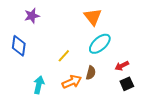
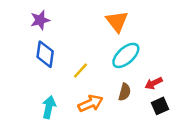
blue diamond: (19, 46) -> (45, 54), moved
brown semicircle: (91, 73) -> (125, 92), moved

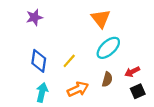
blue diamond: (45, 54) -> (39, 61), moved

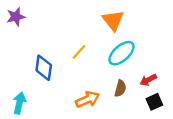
purple star: (34, 17) -> (16, 17), moved
yellow line: (69, 61) -> (79, 52), moved
cyan arrow: (42, 92) -> (19, 103), moved

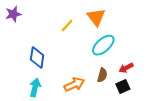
yellow line: (79, 52) -> (67, 25), moved
black square: (154, 102) -> (123, 86), moved
cyan arrow: (19, 103) -> (35, 88), moved

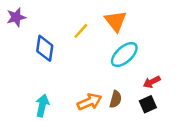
blue diamond: (37, 58) -> (45, 48), moved
brown semicircle: (102, 75) -> (116, 99), moved

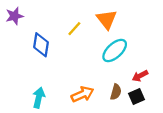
brown semicircle: (116, 99) -> (116, 92), moved

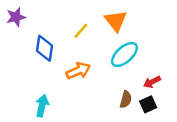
orange arrow: (82, 94) -> (78, 71), moved

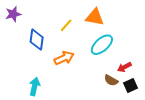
orange triangle: (116, 21) -> (95, 17), turned -42
brown semicircle: (126, 99) -> (111, 80), moved, turned 104
black square: (148, 104) -> (130, 85), moved

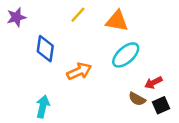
yellow line: (66, 25) -> (78, 15), moved

